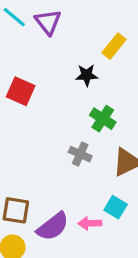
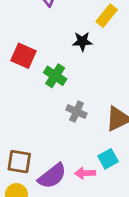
green cross: (103, 119) -> (55, 76), moved
cyan square: (116, 207) -> (108, 159), turned 30

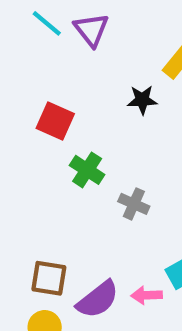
green cross: (55, 76) -> (87, 170), moved

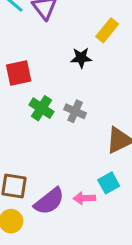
red square: (55, 121) -> (19, 73), turned -36
gray cross: (134, 204) -> (75, 111), moved

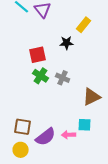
red square: (19, 73) -> (38, 55), moved
cyan square: (109, 183) -> (85, 125), turned 32

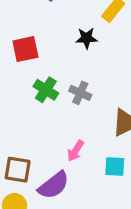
red square: (38, 55) -> (25, 49), moved
pink arrow: (69, 135) -> (76, 151), moved, turned -56

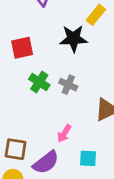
black star: (87, 38) -> (74, 39), size x1.5
cyan square: (115, 166) -> (88, 158), moved

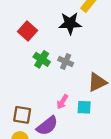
red square: (22, 48) -> (28, 31), turned -36
cyan square: (88, 158) -> (84, 107), moved

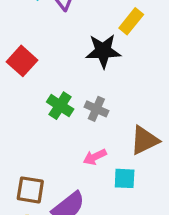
red square: (28, 31) -> (22, 61), moved
pink arrow: (62, 102) -> (95, 157), moved, turned 32

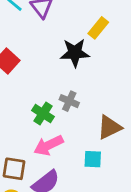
green cross: (60, 106) -> (43, 114), moved
pink arrow: (95, 157) -> (49, 145), moved, size x1.5

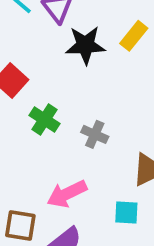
black star: (75, 53) -> (85, 45), moved
green cross: (43, 114) -> (45, 120), moved

